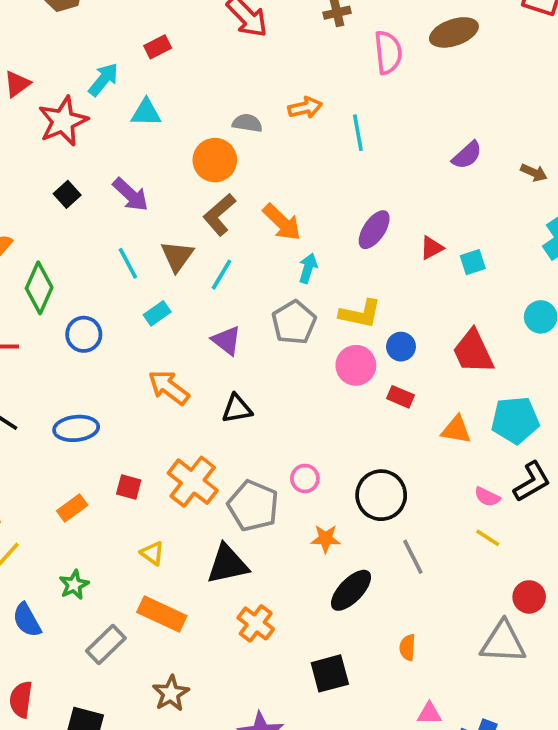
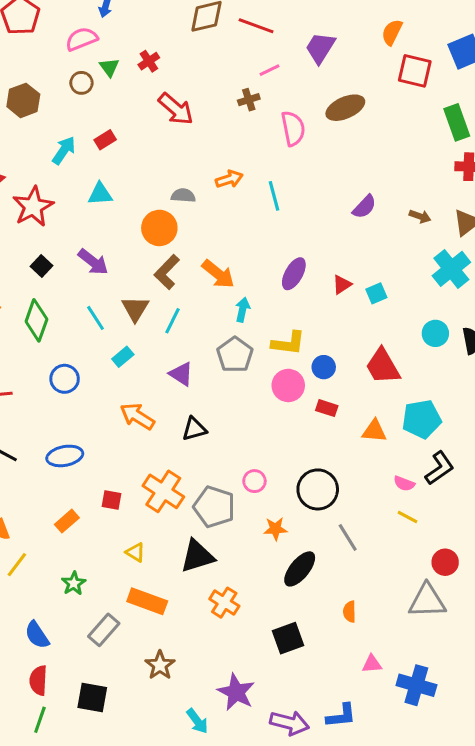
cyan arrow: (103, 79) -> (64, 150), moved
green diamond: (39, 288) -> (36, 320), moved
blue semicircle: (27, 620) -> (37, 635), moved

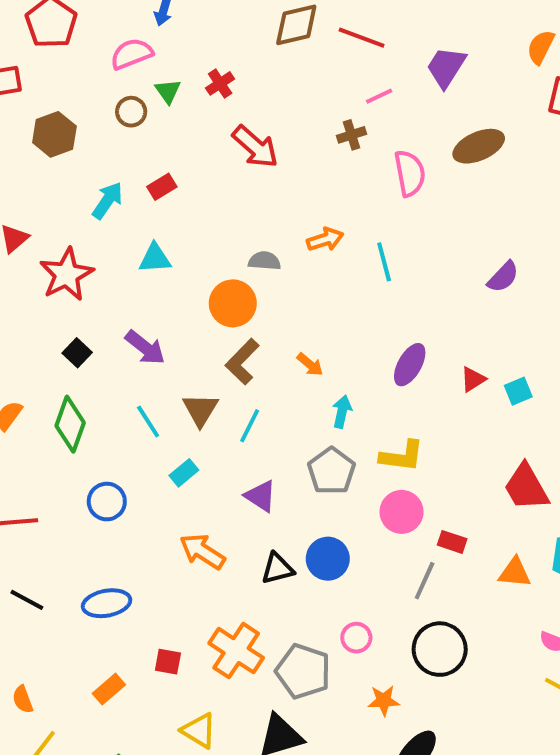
orange arrow: (218, 274) -> (310, 364), size x0.6
blue circle: (324, 367) -> (328, 559), moved, size x1.4
gray line: (348, 537) -> (425, 581), moved, turned 56
yellow triangle: (135, 552) -> (199, 731), size x1.4

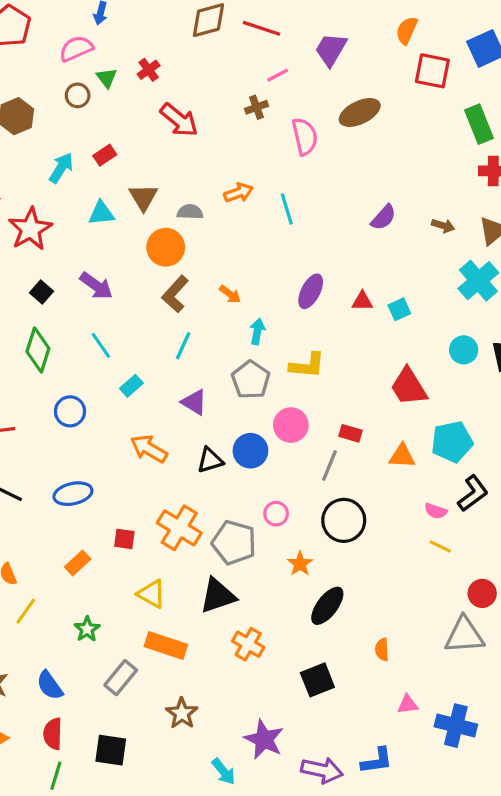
red triangle: (473, 379) -> (362, 301), turned 35
brown triangle: (200, 410) -> (143, 197), moved
pink circle: (402, 512) -> (291, 425), moved
orange star: (384, 701) -> (300, 564), turned -30

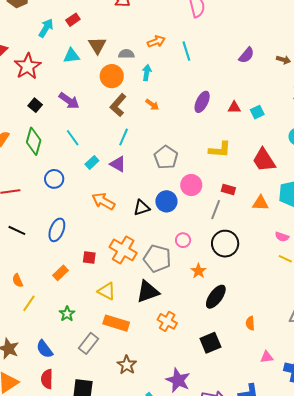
cyan arrow: (257, 331) -> (147, 73), moved
yellow L-shape: (307, 365) -> (220, 150), moved
purple triangle: (194, 402) -> (118, 164), moved
blue ellipse: (73, 494) -> (57, 230), turned -55

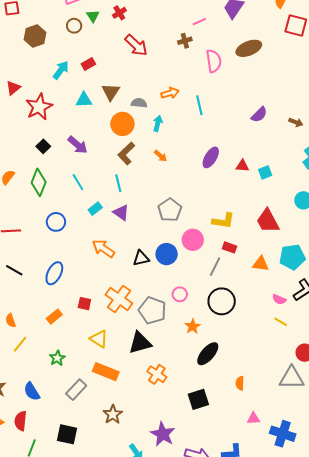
cyan line: (124, 137) -> (118, 183), moved, turned -42
yellow L-shape: (220, 150) -> (223, 221), moved
red semicircle: (47, 379) -> (21, 421), moved

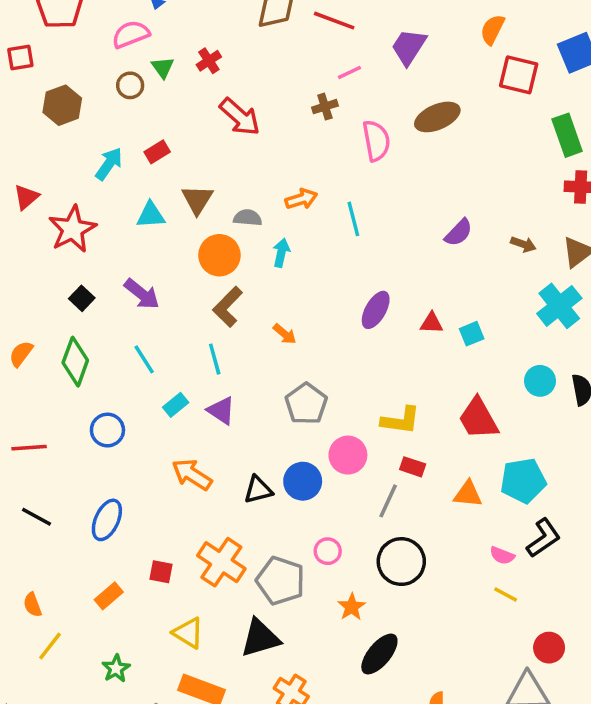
orange arrow: (160, 156) -> (285, 334), moved

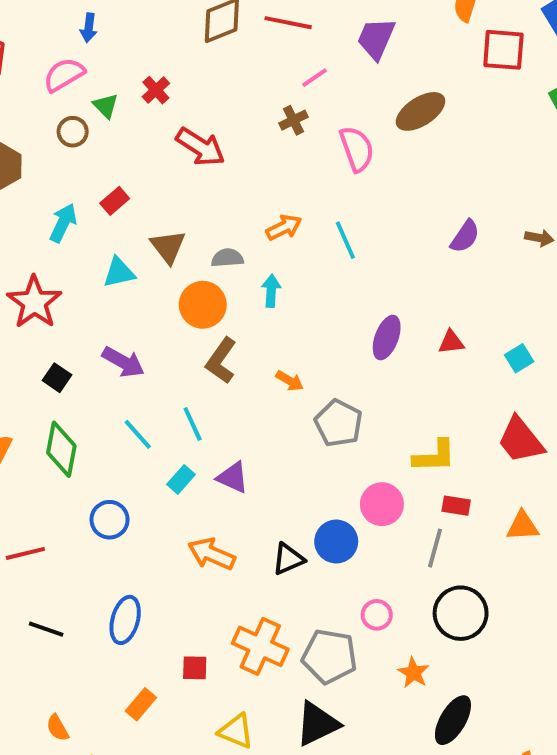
cyan square: (472, 334) -> (519, 358), moved
cyan line: (215, 359) -> (193, 424), moved
gray pentagon: (306, 404) -> (339, 423), moved

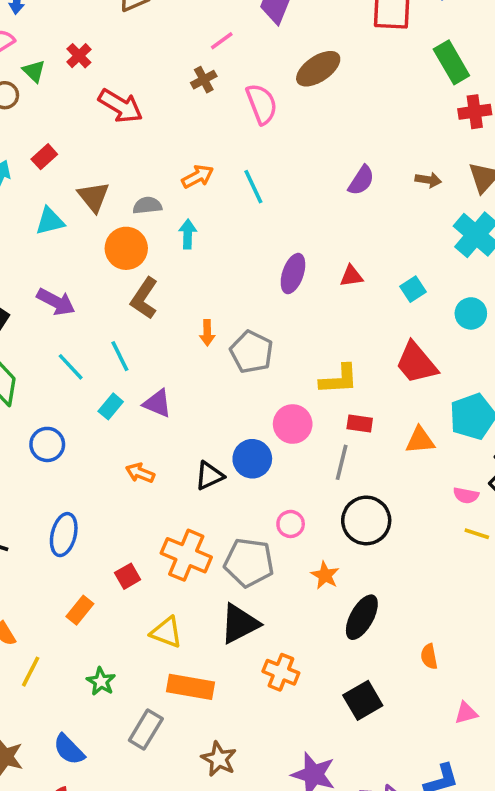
orange arrow: (290, 381) -> (207, 333), moved, turned 60
orange arrow: (212, 554) -> (140, 473), size x0.7
red square: (195, 668) -> (128, 576), turned -30

